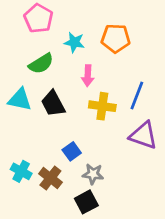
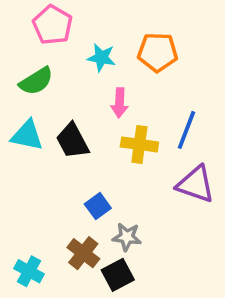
green semicircle: (41, 64) -> (36, 81), moved
cyan cross: (21, 171) -> (29, 271), moved
brown cross: (50, 178) -> (83, 253), moved

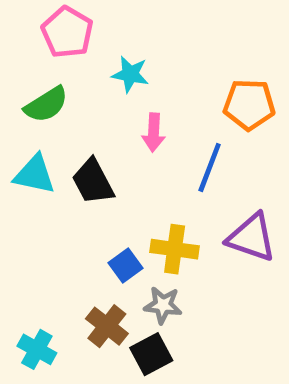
orange pentagon: (158, 52) -> (249, 105), moved
blue line: (187, 130) -> (210, 168), moved
yellow cross: (139, 144) -> (175, 249), moved

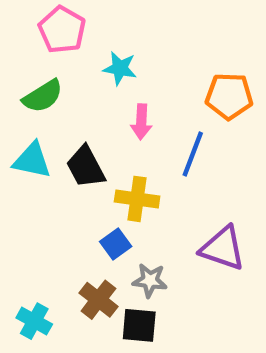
purple triangle: (252, 237) -> (223, 248), moved
yellow cross: (175, 249) -> (137, 199), moved
black square: (151, 354) -> (139, 325), turned 33

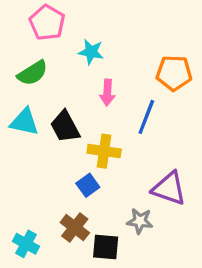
gray star: (150, 280) -> (140, 221), moved

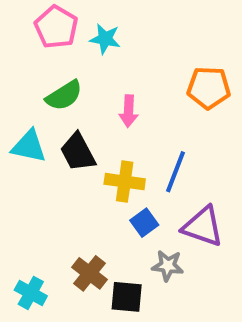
cyan star: (91, 52) -> (105, 39), moved
green semicircle: (32, 73) -> (64, 96), moved
blue line: (146, 117) -> (175, 172), moved
blue square: (88, 185) -> (144, 223), moved

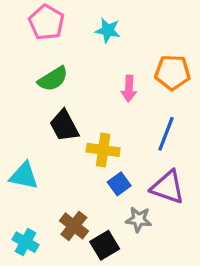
cyan star: (105, 39) -> (108, 30), moved
pink arrow: (129, 111) -> (129, 89), moved
cyan triangle: (29, 146) -> (24, 176), moved
blue line: (175, 172) -> (166, 134), moved
black square: (127, 297) -> (105, 245), turned -36

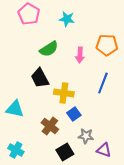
green semicircle: (53, 79) -> (49, 49), moved
purple triangle: (168, 187) -> (104, 150), moved, size x0.7
brown cross: (74, 226) -> (50, 126), moved

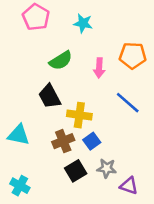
blue line: (103, 83) -> (128, 103), turned -70
brown cross: (50, 126) -> (63, 141), moved, turned 30
black square: (65, 152) -> (76, 171), moved

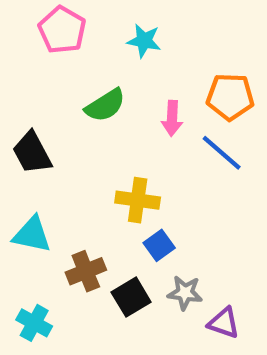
black trapezoid: (50, 96) -> (32, 153), moved
blue line: (128, 103) -> (222, 153), moved
brown cross: (63, 141) -> (86, 271), moved

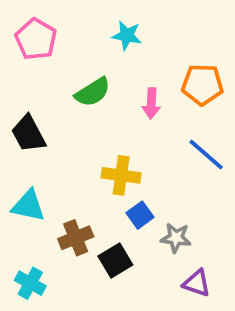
pink pentagon: (62, 30) -> (36, 39), moved
blue line: (222, 153) -> (206, 155), moved
gray star: (185, 293) -> (176, 238), moved

